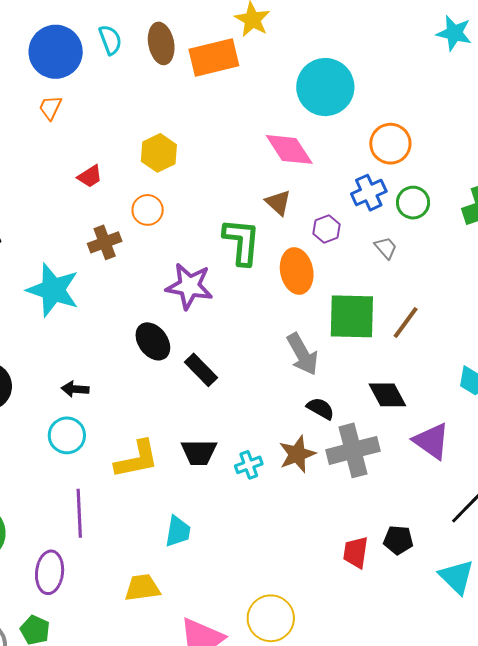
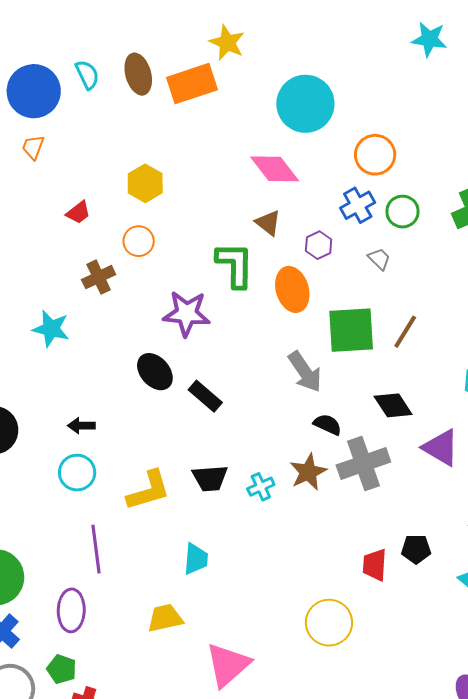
cyan star: (53, 290) -> (51, 329), size x0.7
yellow circle: (271, 618) -> (329, 623), moved

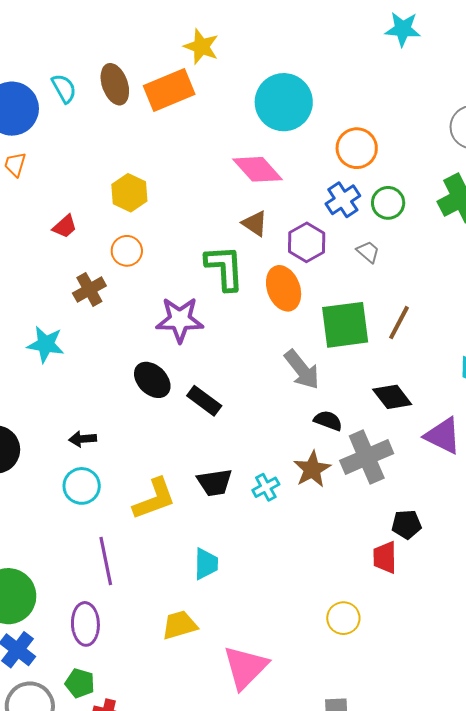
purple hexagon: (319, 245) -> (307, 242), size x1.4
black pentagon: (416, 549) -> (407, 524), moved
yellow circle: (329, 623) -> (343, 618), size x0.7

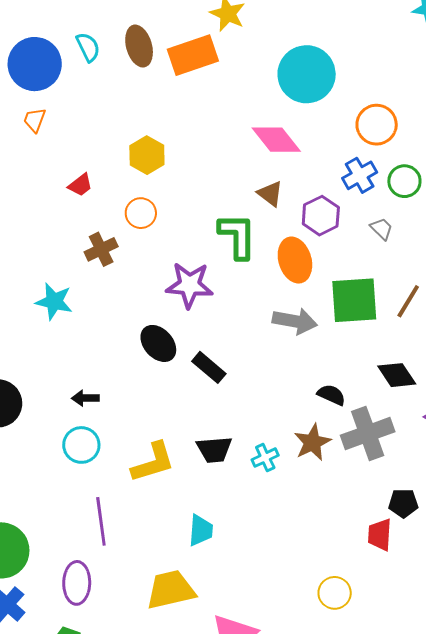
gray arrow: (302, 370) -> (295, 321), moved, turned -45
yellow trapezoid: (180, 625) -> (171, 590), size x1.4

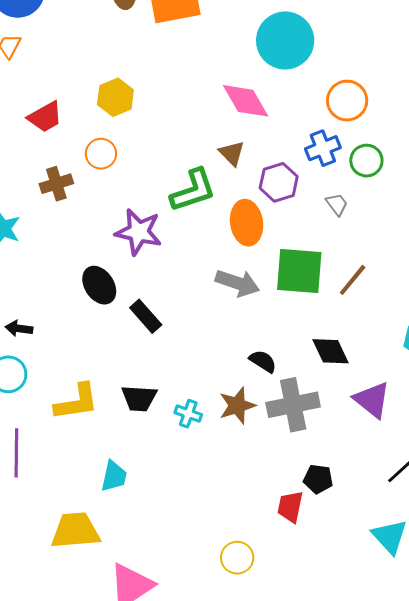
red trapezoid: (80, 185) -> (45, 117), size x1.4
green L-shape: (237, 236) -> (193, 190), turned 63
cyan cross: (265, 458) -> (188, 414), turned 36

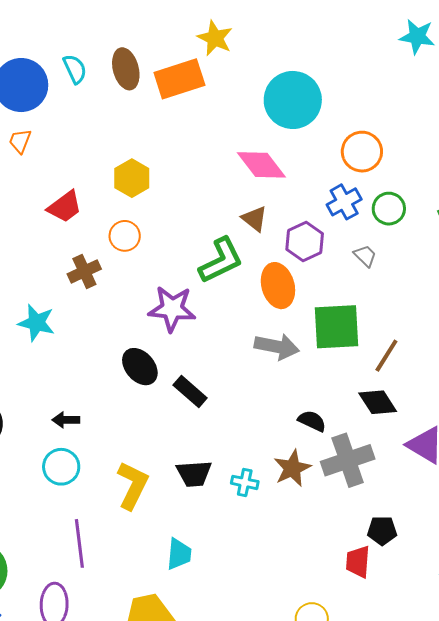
brown line: (353, 280) -> (386, 356), moved
yellow L-shape: (77, 402) -> (133, 485), turned -48

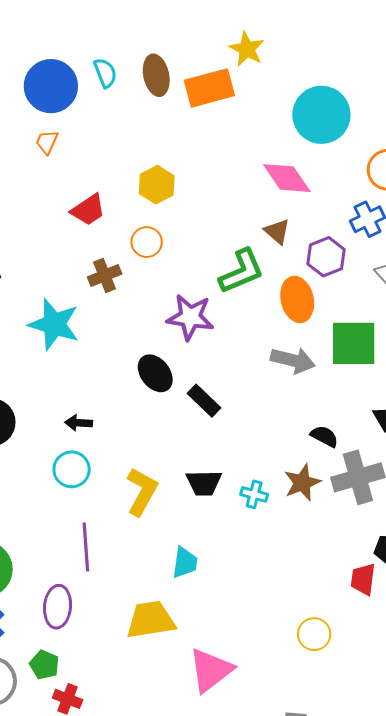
cyan star: (36, 323) -> (54, 324), size x1.4

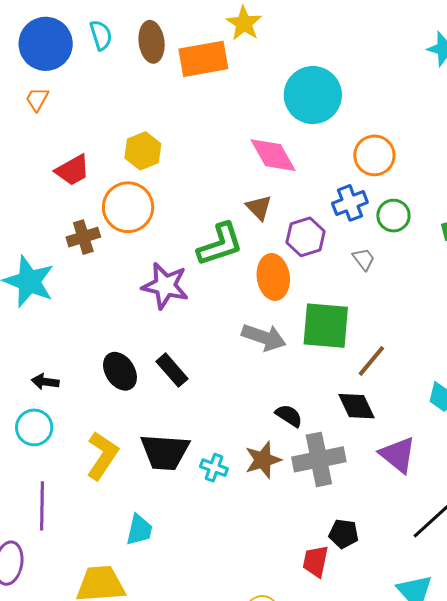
orange circle: (147, 242) -> (128, 207), size x1.6
black ellipse: (155, 373) -> (120, 371), moved
black trapezoid: (204, 483) -> (165, 452), size x1.4

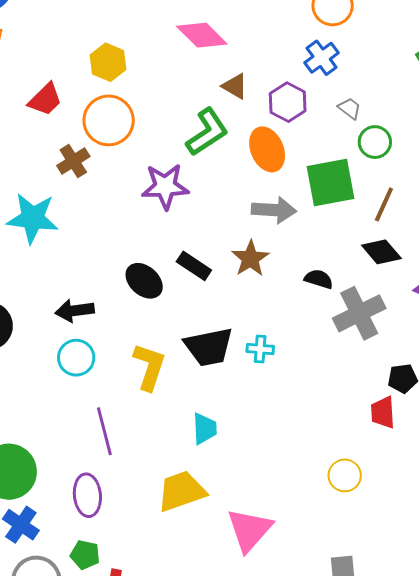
pink diamond: (273, 155) -> (202, 35), moved
green circle: (393, 216) -> (375, 142), moved
black arrow: (45, 382) -> (75, 311), size x1.4
brown star: (263, 460) -> (250, 258), moved

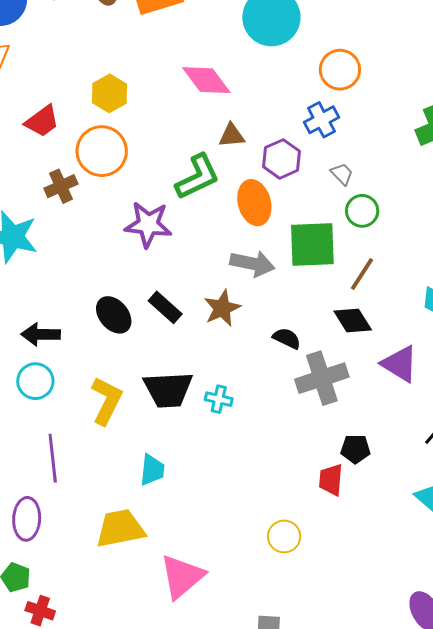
brown triangle: (235, 86) -> (232, 135), turned -44

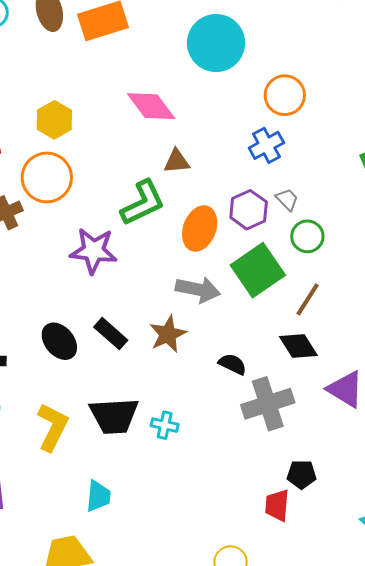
purple hexagon: (282, 159) -> (249, 210), moved
orange ellipse: (254, 203) -> (200, 228), turned 36
green square: (312, 245) -> (258, 270), turned -32

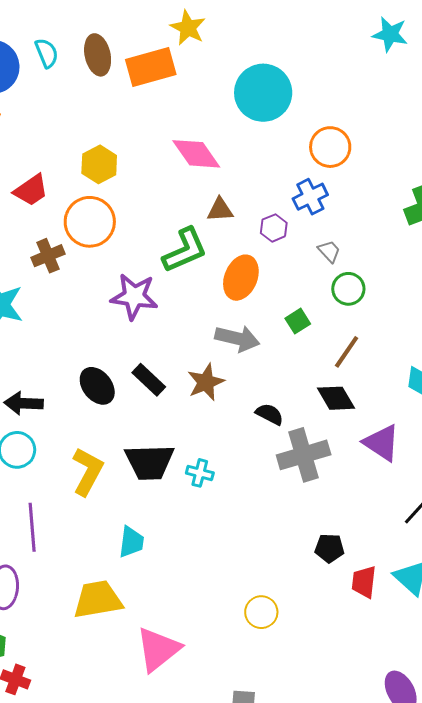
purple hexagon: (249, 210) -> (274, 228), moved, size x0.7
green square: (258, 270) -> (298, 321), size x0.5
black pentagon: (302, 474) -> (329, 548), moved
red trapezoid: (277, 505) -> (364, 582), moved

